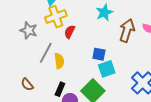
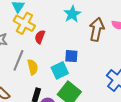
yellow cross: (56, 17) -> (24, 23), turned -35
cyan square: (107, 69) -> (60, 70), moved

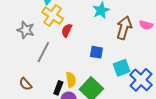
yellow semicircle: (33, 67) -> (71, 80), moved
cyan square: (60, 70) -> (122, 68), moved

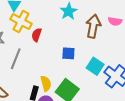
cyan square: (122, 68) -> (95, 66), turned -30

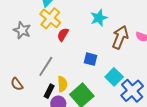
gray line: (16, 59) -> (46, 66), moved

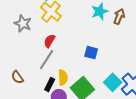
red semicircle: (63, 35) -> (49, 41), moved
brown arrow: (120, 37) -> (119, 16), moved, size x0.7
cyan square: (114, 77) -> (113, 82), moved

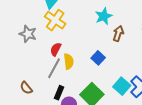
brown arrow: (119, 16) -> (118, 34), moved
blue square: (91, 53) -> (98, 58), turned 32
yellow semicircle: (63, 77) -> (69, 61), moved

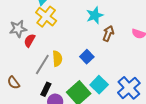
gray star: (28, 34) -> (18, 29), turned -30
red semicircle: (56, 49) -> (30, 40), moved
cyan square: (122, 86) -> (99, 85), moved

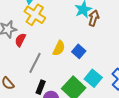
brown arrow: (108, 33) -> (94, 18), moved
yellow semicircle: (57, 59) -> (59, 48), moved, turned 35

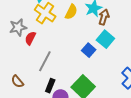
yellow semicircle: (59, 48) -> (71, 12), moved
cyan square: (93, 78) -> (105, 39), moved

